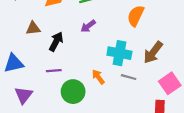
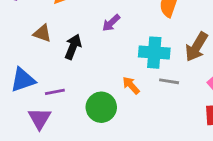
brown triangle: (33, 28) -> (42, 33), turned 32
purple line: (54, 71) -> (55, 92), moved

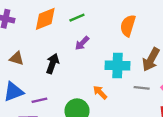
brown triangle: (42, 33) -> (17, 58), moved
gray line: (169, 81) -> (142, 88), moved

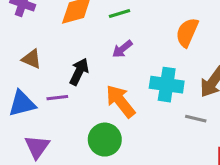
orange arrow: (100, 92) -> (120, 101), moved, size x1.6
purple line: (39, 100) -> (57, 98), moved

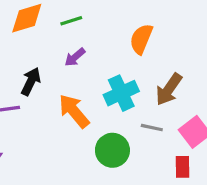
cyan cross: (167, 85) -> (121, 93), turned -32
green circle: (105, 140) -> (112, 150), moved

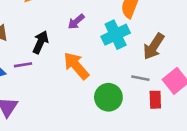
cyan cross: (121, 93) -> (116, 35), moved
red rectangle: (182, 167) -> (155, 100), moved

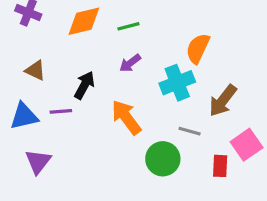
gray line: (140, 78) -> (190, 131), moved

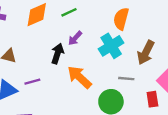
black arrow: (84, 85) -> (57, 54), moved

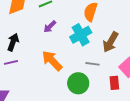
black arrow: (57, 54) -> (13, 42), moved

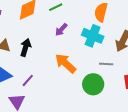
cyan cross: (81, 35) -> (93, 36), turned -35
purple line: (11, 62) -> (28, 80), moved, turned -32

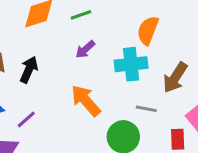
cyan cross: (93, 36) -> (131, 64), turned -35

